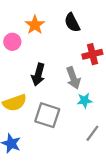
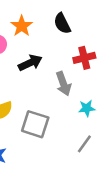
black arrow: (38, 75) -> (30, 63), moved, turned -130
cyan star: (85, 100) -> (87, 108), moved

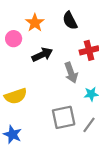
gray square: (35, 124) -> (64, 117), moved, turned -30

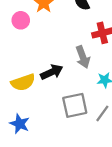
black arrow: (42, 55) -> (52, 72), moved

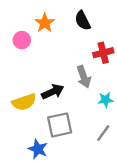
gray square: (75, 105) -> (60, 125), moved
blue star: (20, 124) -> (38, 149), moved

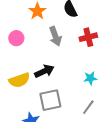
pink circle: (22, 40) -> (16, 38), moved
gray arrow: (84, 77) -> (55, 36), moved

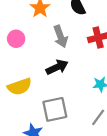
black arrow: (44, 71) -> (57, 67), moved

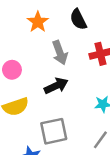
pink circle: (16, 39) -> (12, 70), moved

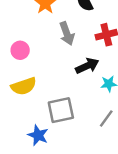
black arrow: (56, 86) -> (87, 66), moved

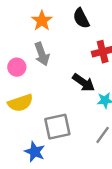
gray arrow: (67, 33) -> (42, 54), moved
black arrow: (87, 66) -> (84, 83), turned 60

